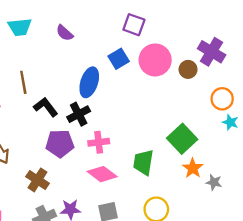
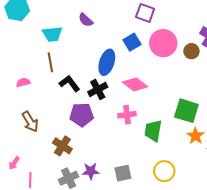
cyan trapezoid: (20, 27) -> (52, 34), moved
green square: (182, 139) -> (186, 111), turned -30
pink cross: (99, 142) -> (127, 115), moved
pink diamond: (102, 174) -> (135, 84), moved

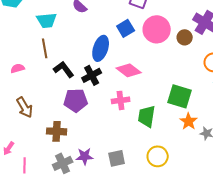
brown cross: (62, 146) -> (57, 131), turned -30

